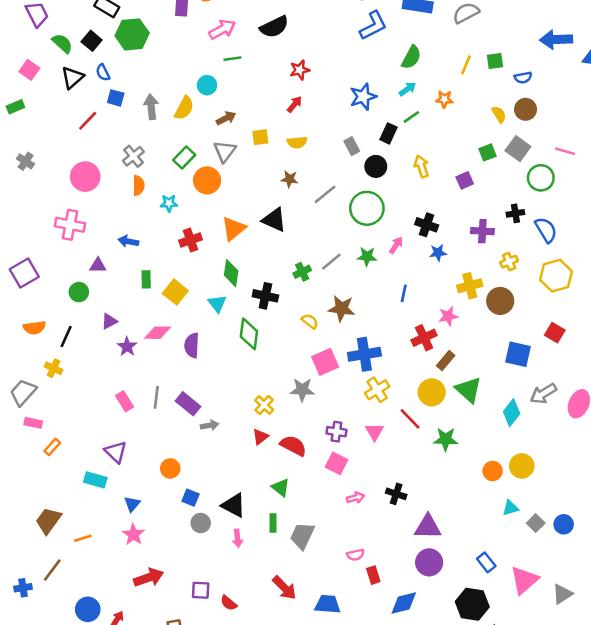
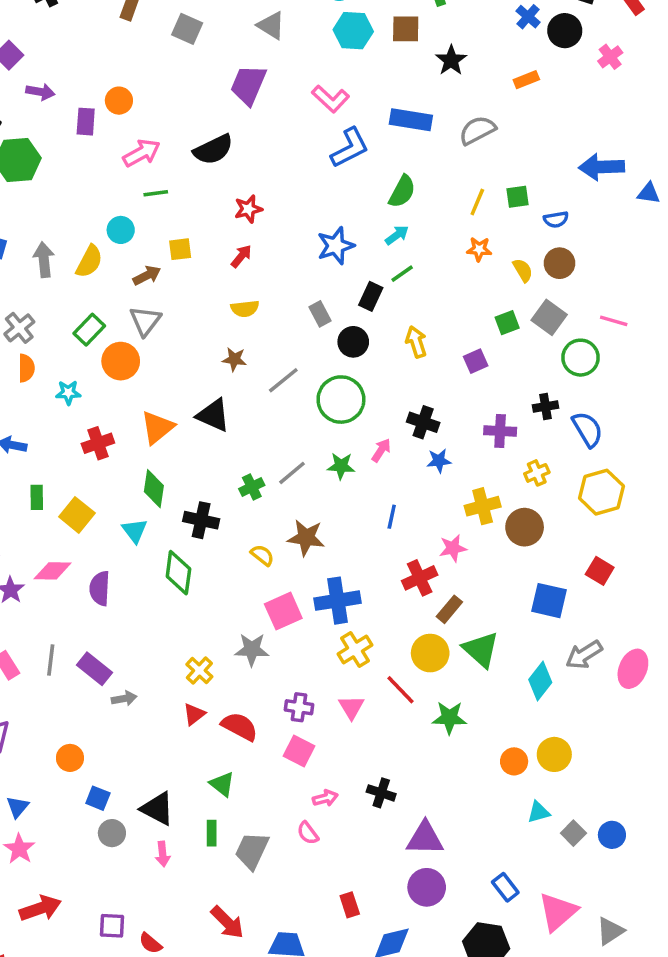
orange star: (444, 99) -> (479, 249), moved
yellow square: (260, 137) -> (180, 249), moved
pink semicircle: (356, 555) -> (308, 833), moved, turned 66

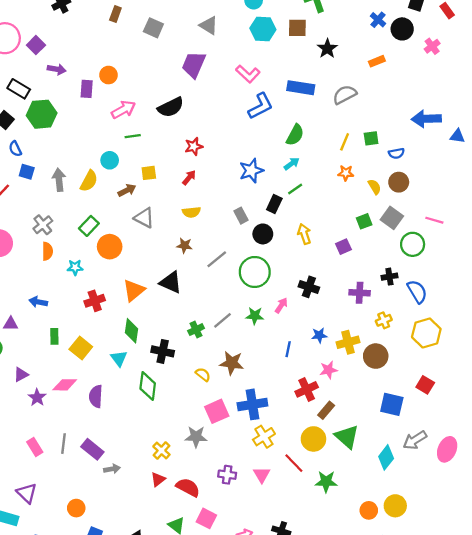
gray triangle: (145, 321) -> (144, 218), moved, turned -40
blue star: (439, 461) -> (319, 335), moved
pink square: (299, 751) -> (206, 518), moved

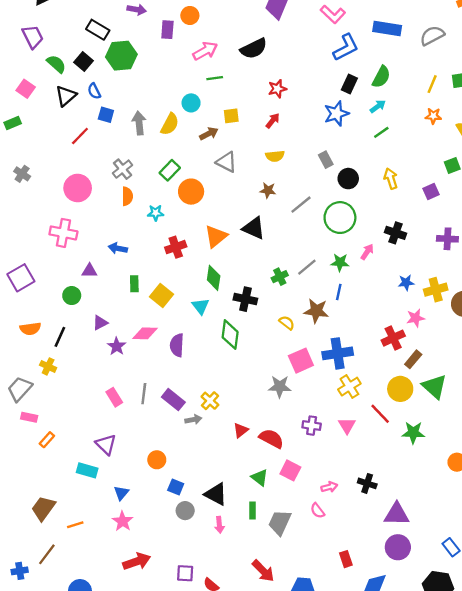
black rectangle: (274, 204) -> (349, 84), moved
blue line: (288, 349) -> (339, 292), moved
yellow cross: (161, 450) -> (210, 401), moved

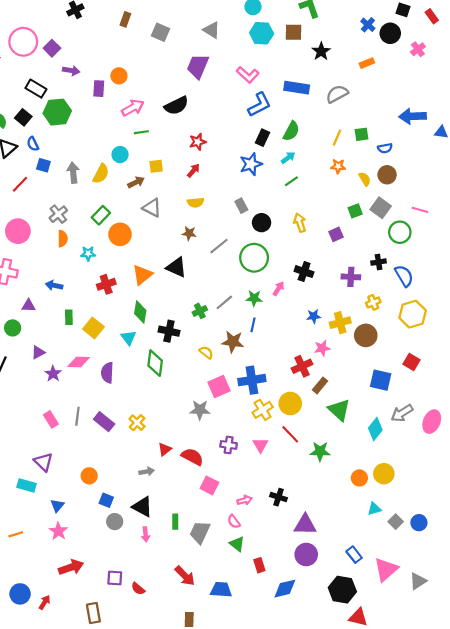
yellow circle: (400, 389) -> (290, 403), moved
gray arrow: (193, 420) -> (147, 472), moved
green triangle: (260, 478) -> (237, 544), moved

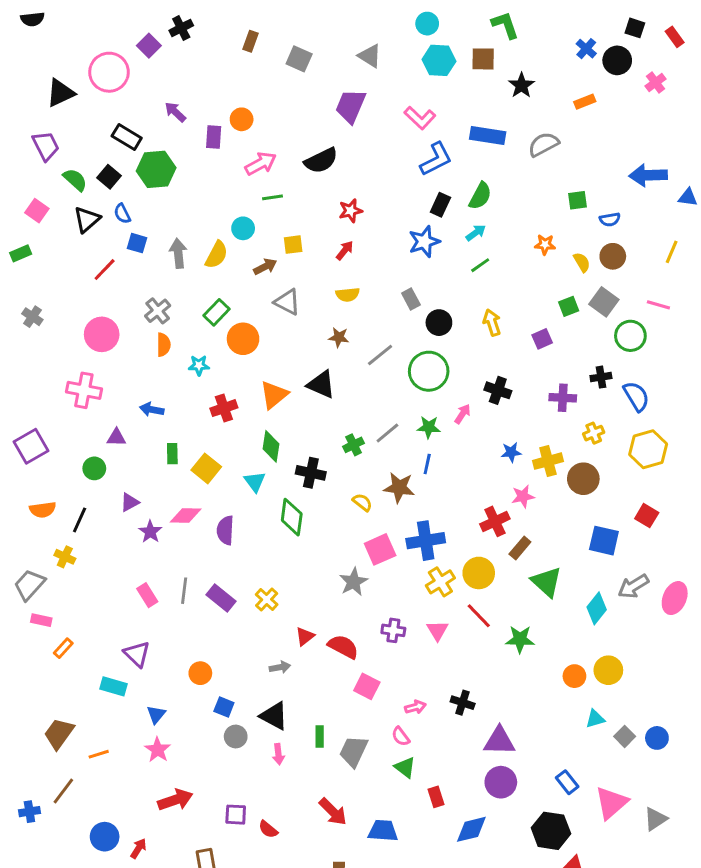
purple square: (52, 48) -> (149, 46), moved
purple arrow: (71, 71) -> (175, 112), turned -147
yellow line: (337, 138) -> (672, 252), moved
gray star: (200, 410) -> (354, 582), turned -30

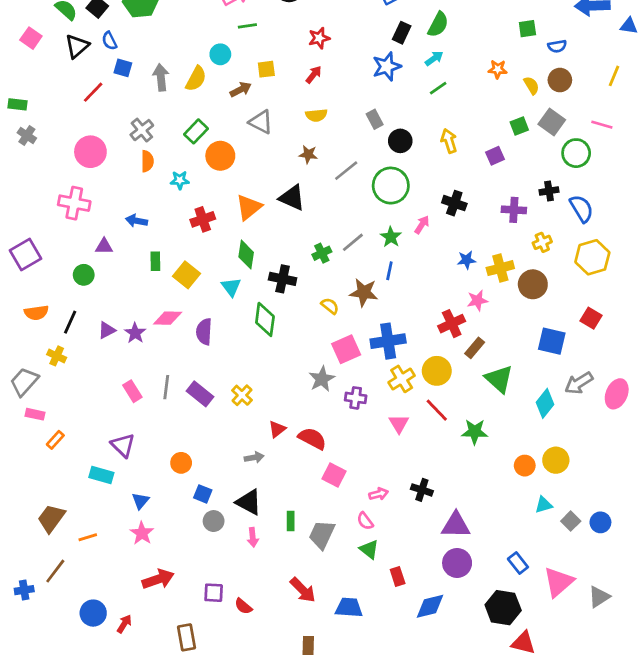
green rectangle: (21, 253) -> (17, 104), moved, turned 30
green star: (429, 427) -> (391, 237), turned 30
purple triangle: (130, 502) -> (107, 330), moved
purple cross: (393, 630) -> (356, 398), moved

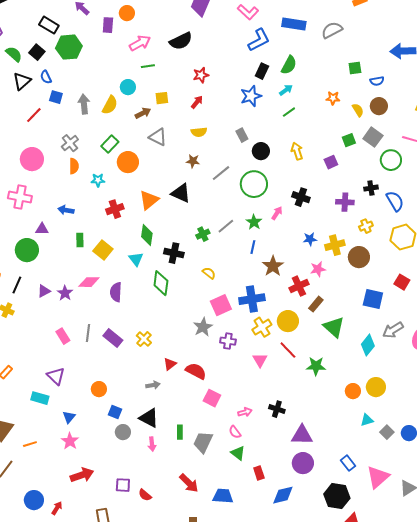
green circle: (84, 275) -> (27, 250), size x1.5
brown star: (364, 292) -> (273, 266), moved, turned 30

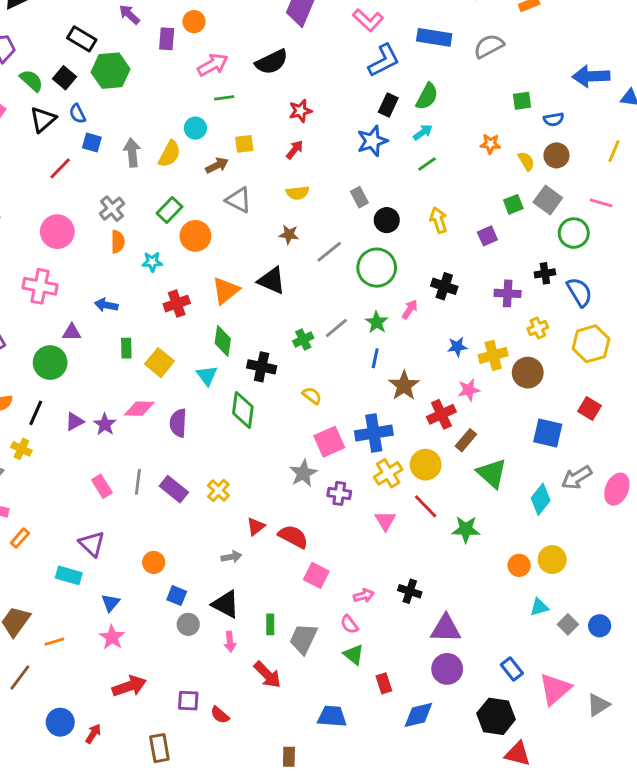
red arrow: (189, 483) -> (267, 675), moved

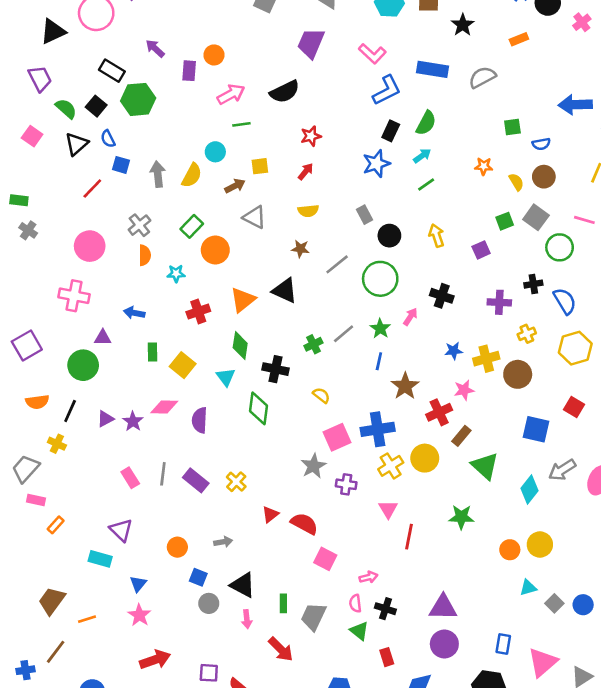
red line: (426, 506) -> (409, 537), moved, turned 55
gray arrow: (231, 557) -> (223, 542), moved
black cross: (410, 591) -> (385, 609), moved
pink semicircle: (349, 624) -> (355, 603), turned 30
blue rectangle: (512, 669) -> (503, 644), turned 48

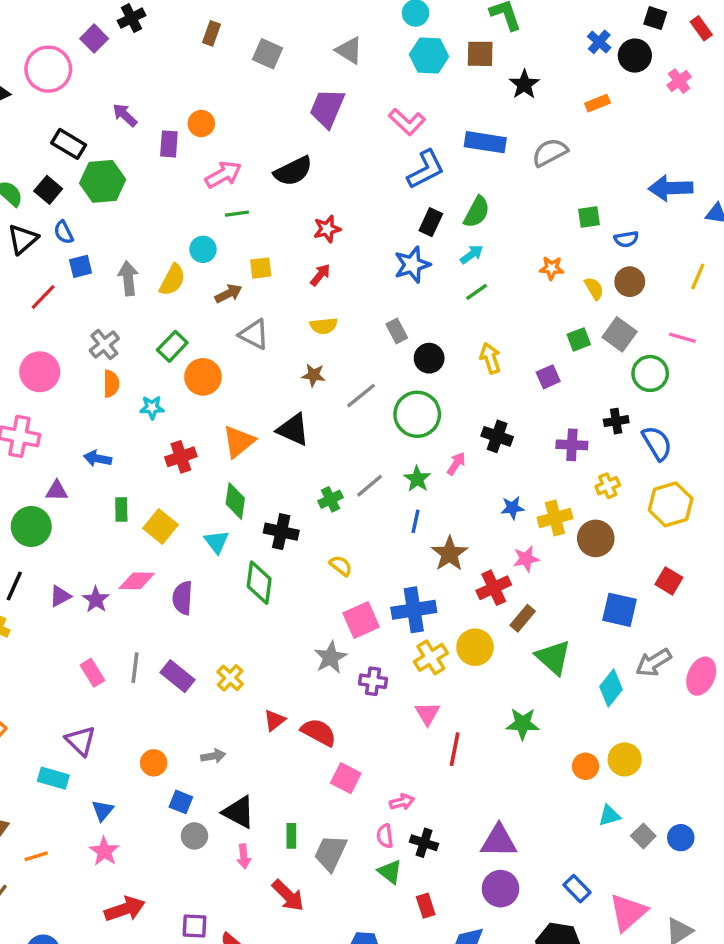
blue square: (121, 165) -> (81, 266), turned -30
blue rectangle: (503, 644) -> (577, 889), turned -54

